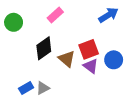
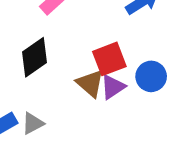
brown triangle: (67, 59) -> (90, 83), moved
purple triangle: (91, 66) -> (113, 87), turned 49

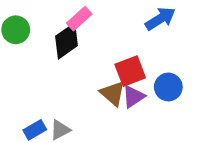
black diamond: (34, 57) -> (67, 41), moved

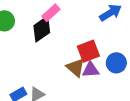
purple triangle: (133, 97) -> (91, 70), turned 30

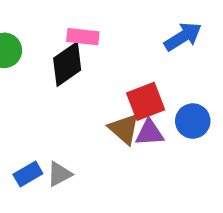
pink rectangle: (51, 13) -> (83, 37), turned 48

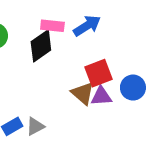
blue arrow: (183, 37) -> (87, 26), moved

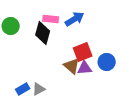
black diamond: (41, 46) -> (43, 33), turned -40

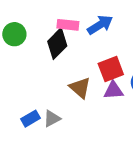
black diamond: (43, 33) -> (57, 44), turned 30
brown triangle: (72, 66) -> (80, 88), moved

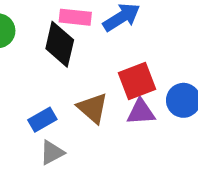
black diamond: (57, 44) -> (60, 44), turned -32
blue rectangle: (30, 119) -> (42, 120), moved

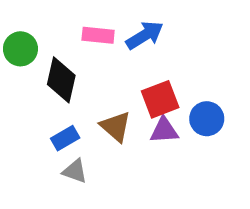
black diamond: (60, 44) -> (61, 80), moved
gray triangle: (52, 152) -> (75, 171), turned 48

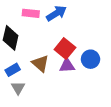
red square: (160, 99) -> (65, 48), turned -30
gray triangle: (75, 171) -> (18, 88), turned 40

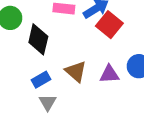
red square: (65, 48) -> (109, 25), moved

